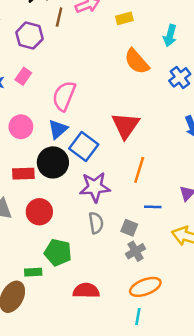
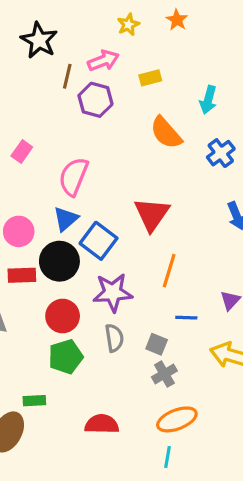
purple hexagon: (30, 36) -> (95, 100), moved
pink circle: (21, 127) -> (19, 231), moved
red circle: (39, 212) -> (63, 316), moved
green pentagon: (58, 252) -> (66, 357), moved, turned -30

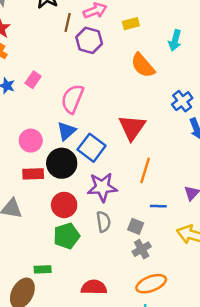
blue cross: (221, 153) -> (182, 101), moved

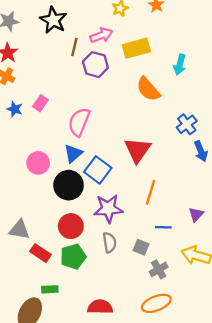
yellow rectangle: (131, 24) -> (136, 48), size x1.6
red rectangle: (33, 174) -> (40, 253), moved, turned 36
gray cross: (142, 249) -> (159, 269), moved

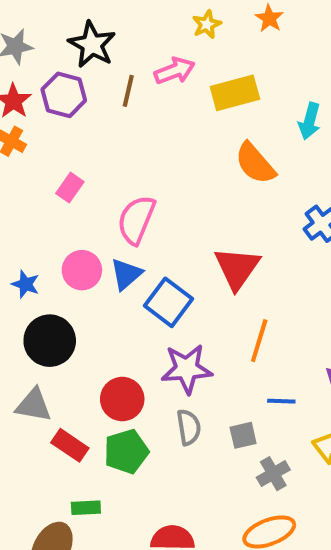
purple hexagon: (95, 65) -> (64, 95), moved
blue star: (15, 109) -> (26, 284), moved
pink circle: (38, 163) -> (82, 270), moved
black circle: (69, 185) -> (50, 341), moved
gray square: (141, 247) -> (243, 435), turned -35

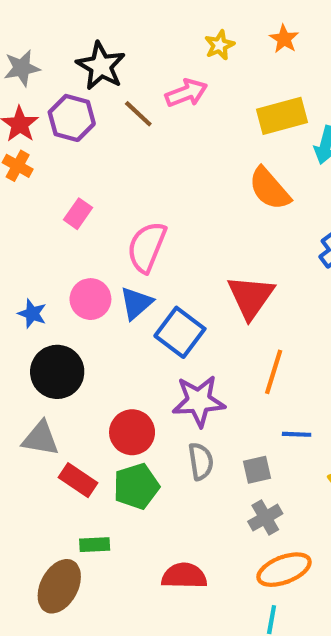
brown line: (128, 91) -> (138, 114), turned -60
yellow rectangle: (235, 93) -> (282, 116), moved
gray cross: (273, 474) -> (265, 518), moved

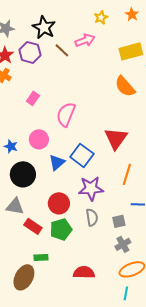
blue triangle: (136, 303) -> (57, 162), moved

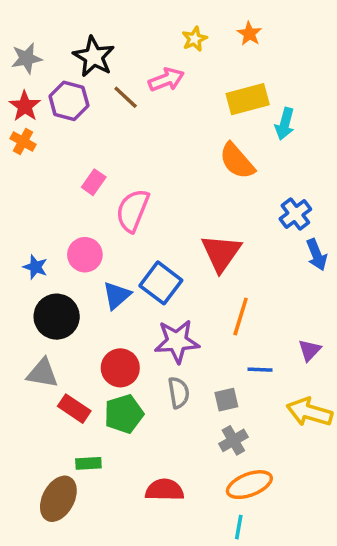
pink rectangle: (33, 98) -> (94, 182), moved

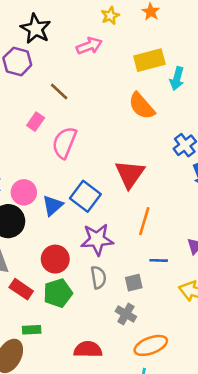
brown line: (126, 97) -> (59, 92), moved
pink circle: (85, 255) -> (24, 192), moved
gray cross: (233, 440) -> (126, 314), moved, turned -30

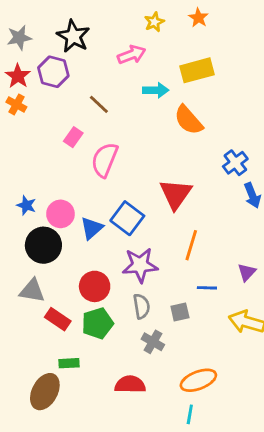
cyan arrow: (177, 78) -> (156, 90), moved, turned -105
gray cross: (126, 314) -> (153, 342), moved

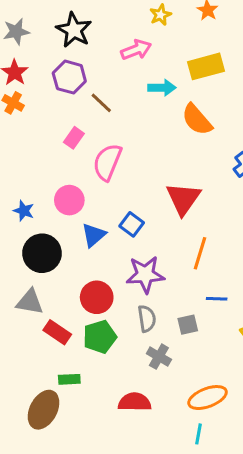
purple hexagon: (53, 72) -> (69, 77), moved
pink circle: (60, 214) -> (69, 200), moved
blue square: (127, 218) -> (132, 224), size x0.7

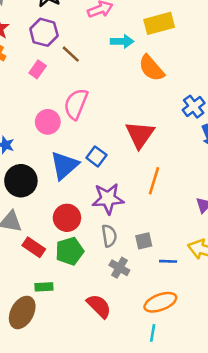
pink rectangle: (74, 138) -> (38, 69), moved
pink circle: (69, 200) -> (48, 122), moved
blue triangle: (94, 235) -> (64, 165), size x1.4
blue line: (217, 299) -> (168, 261), moved
red semicircle: (135, 402) -> (99, 306), turned 44

